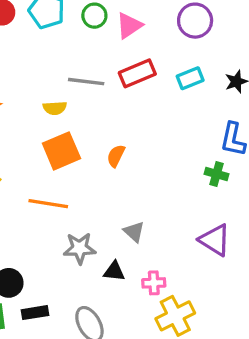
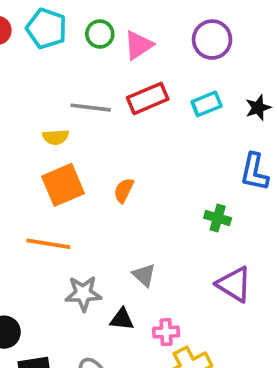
green cross: (216, 174) -> (218, 218), moved

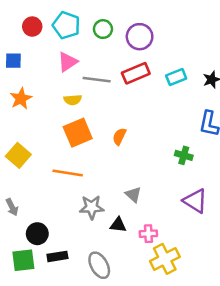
purple circle: (212, 40) -> (140, 37), moved
pink triangle: (138, 45) -> (68, 62), moved

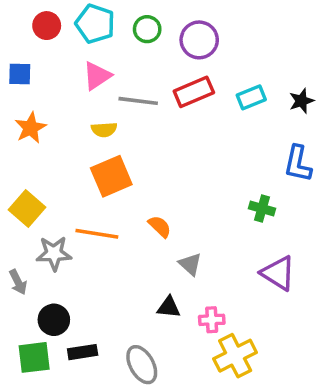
orange semicircle: (119, 136) -> (160, 226), moved, turned 108
gray star: (92, 207) -> (54, 253), moved

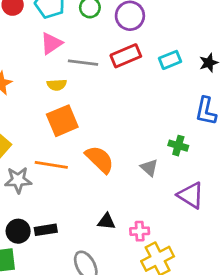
orange semicircle: (160, 226) -> (100, 159), size x1.6
gray triangle: (190, 264) -> (149, 168), moved
black rectangle: (83, 352) -> (46, 230), moved

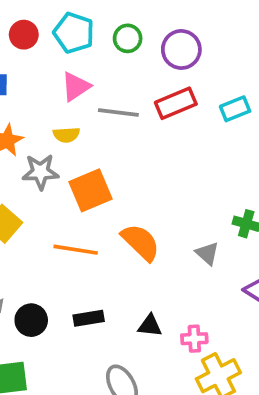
yellow semicircle: (57, 85) -> (66, 135), moved
gray star: (18, 180) -> (40, 172), moved
black rectangle: (46, 230) -> (89, 318), moved
black circle: (18, 231) -> (31, 320), moved

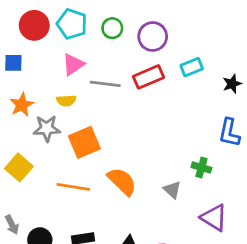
red circle: (24, 35) -> (34, 25), size x1.4
cyan rectangle: (235, 109) -> (192, 67), moved

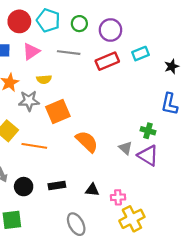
pink triangle: (73, 64) -> (31, 51), moved
gray line: (105, 84) -> (69, 53), moved
orange line: (73, 187) -> (34, 146), moved
purple triangle: (214, 218) -> (148, 155), moved

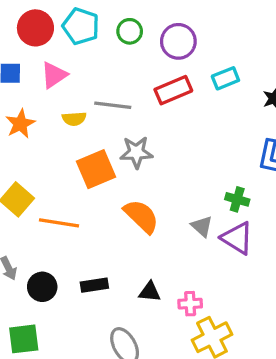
gray line: (69, 53) -> (113, 105), moved
gray star: (29, 101) -> (136, 152), moved

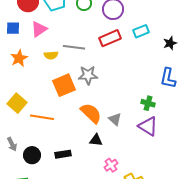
gray triangle: (202, 226) -> (115, 119), moved
black triangle: (150, 292) -> (96, 140), moved
pink cross: (190, 304) -> (111, 165), moved, turned -32

